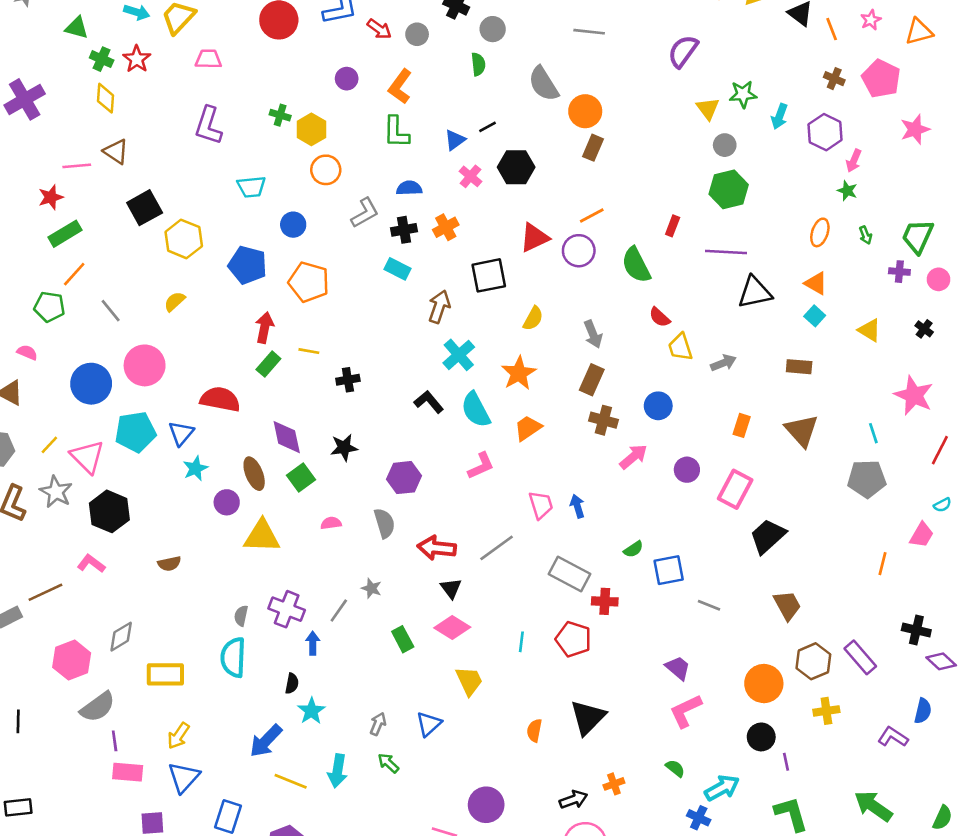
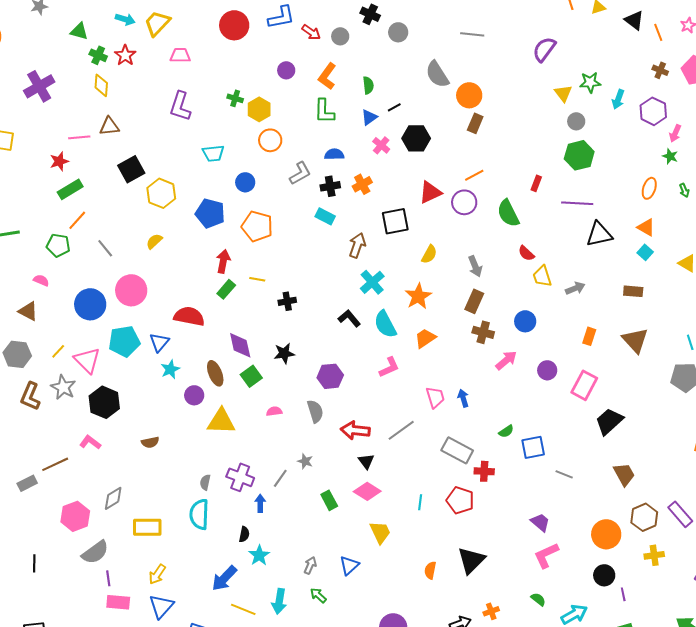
green semicircle: (478, 64) -> (368, 85), moved
brown triangle: (116, 152) -> (109, 126), turned -40

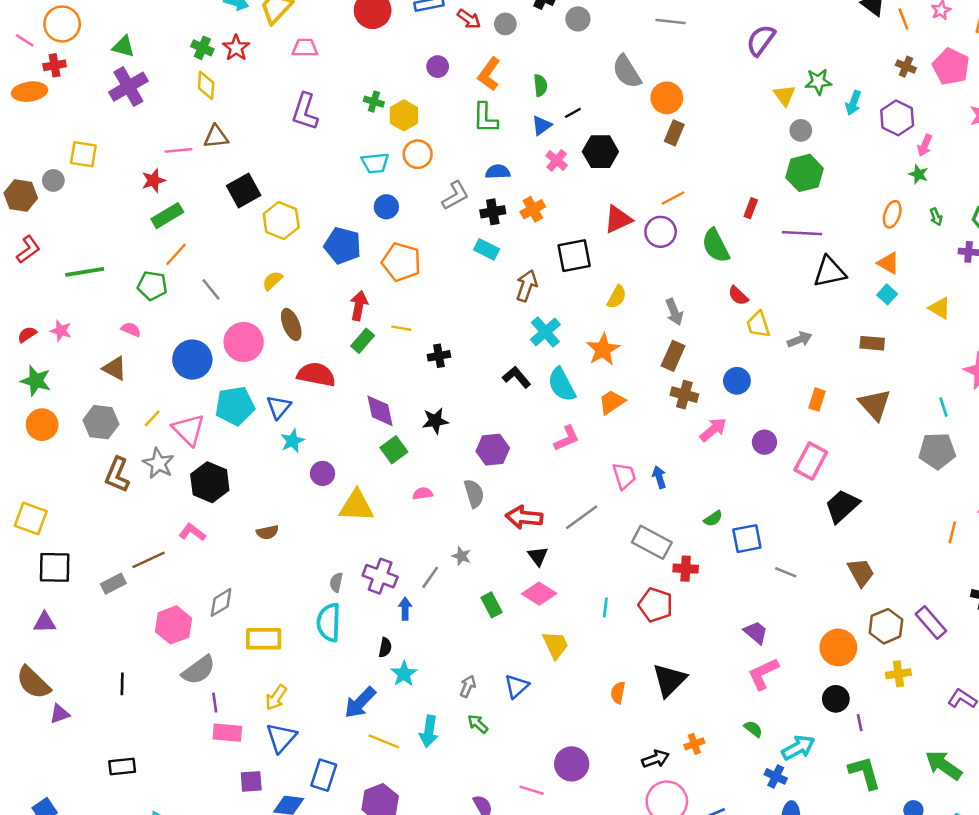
green triangle: (79, 31) -> (123, 47), moved
cyan trapezoid: (213, 153) -> (375, 163), moved
brown ellipse: (215, 373) -> (291, 324), moved

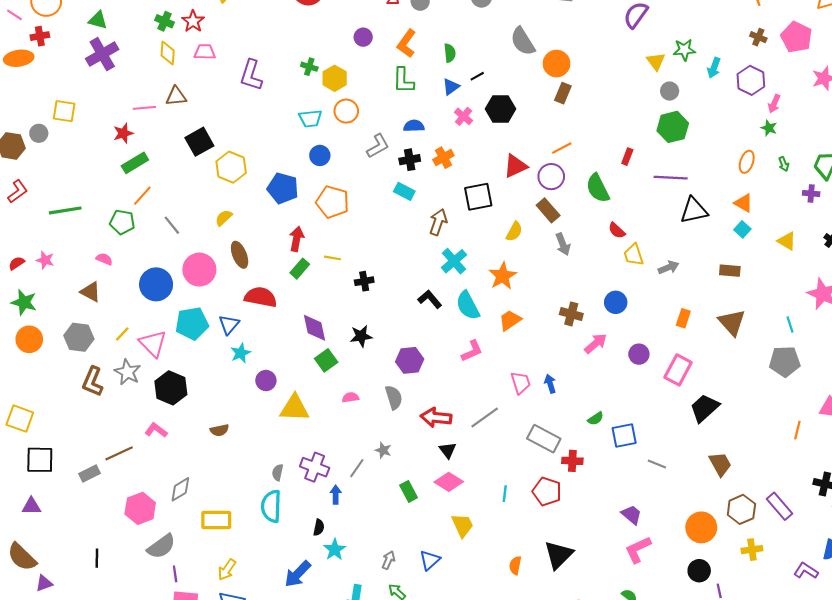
pink trapezoid: (305, 48) -> (205, 52), moved
brown rectangle: (673, 356) -> (548, 210), moved, turned -65

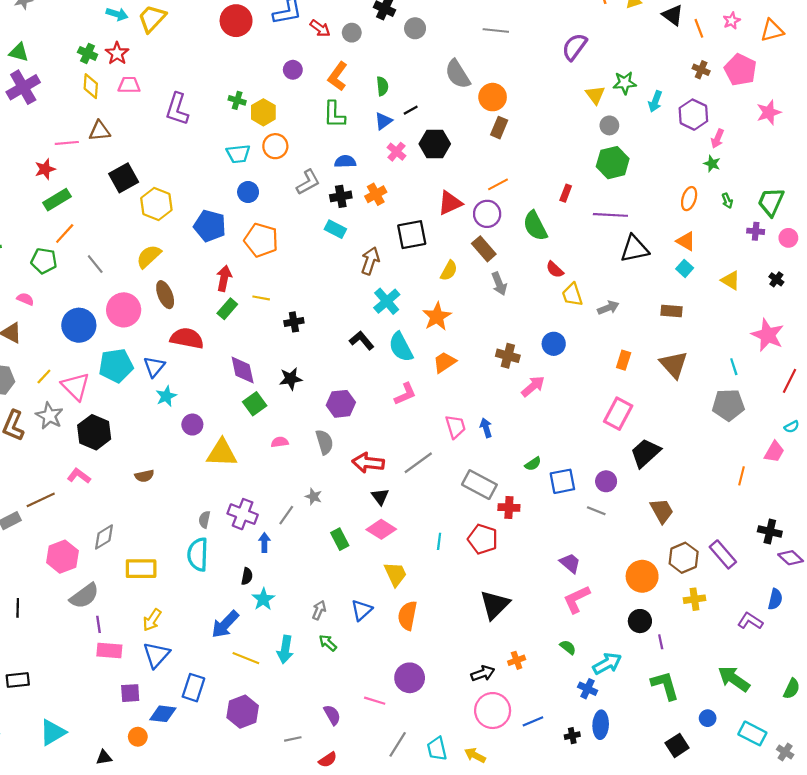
yellow semicircle: (224, 218) -> (149, 256), size x1.4
purple circle: (639, 354) -> (606, 481), moved
orange semicircle: (515, 565) -> (407, 616), moved, size x1.5

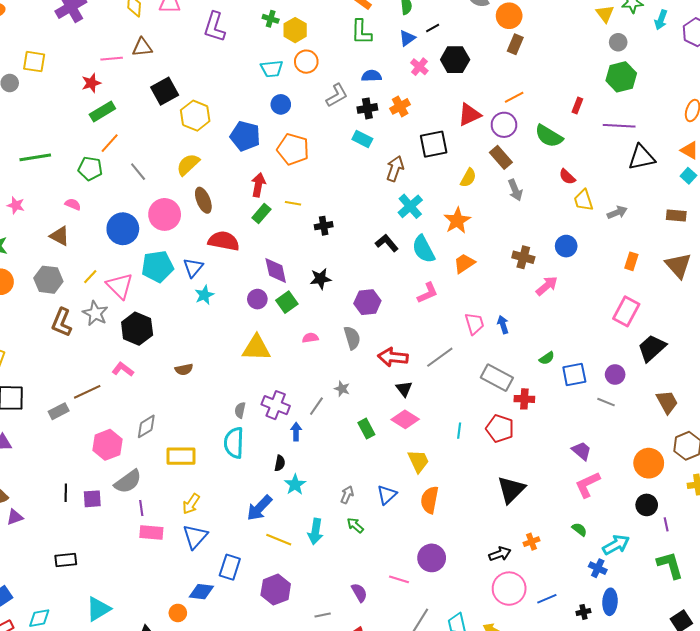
green semicircle: (535, 226) -> (549, 136), turned -32
purple circle: (192, 425) -> (257, 299), moved
purple square: (130, 693) -> (92, 499), moved

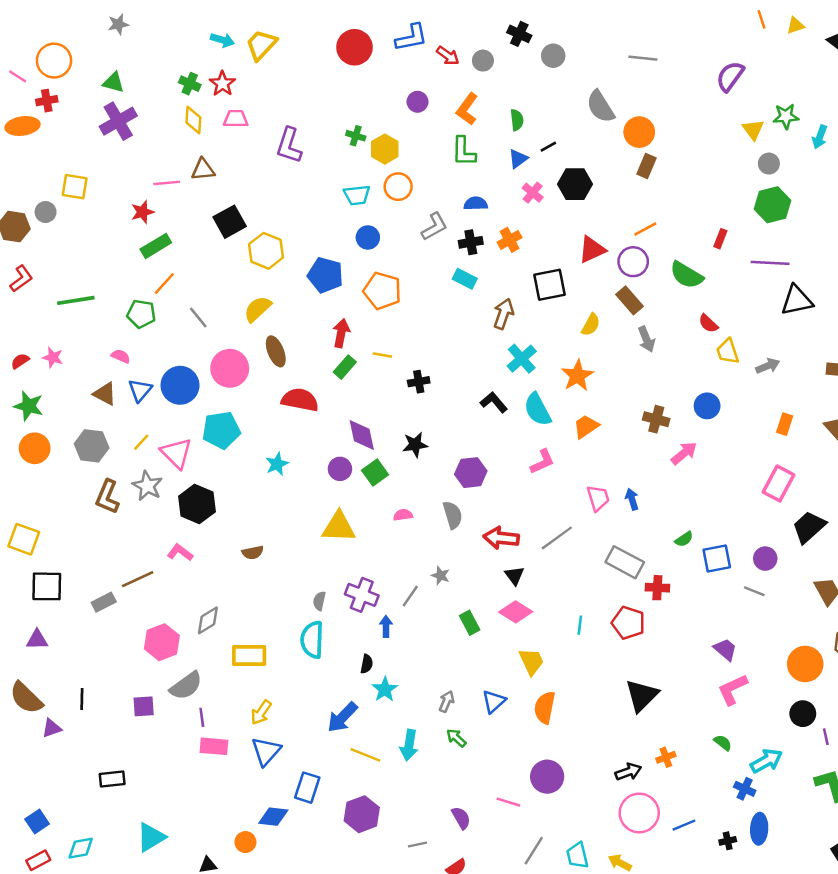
blue triangle: (193, 267) -> (140, 390), moved
black line: (66, 493) -> (82, 699), moved

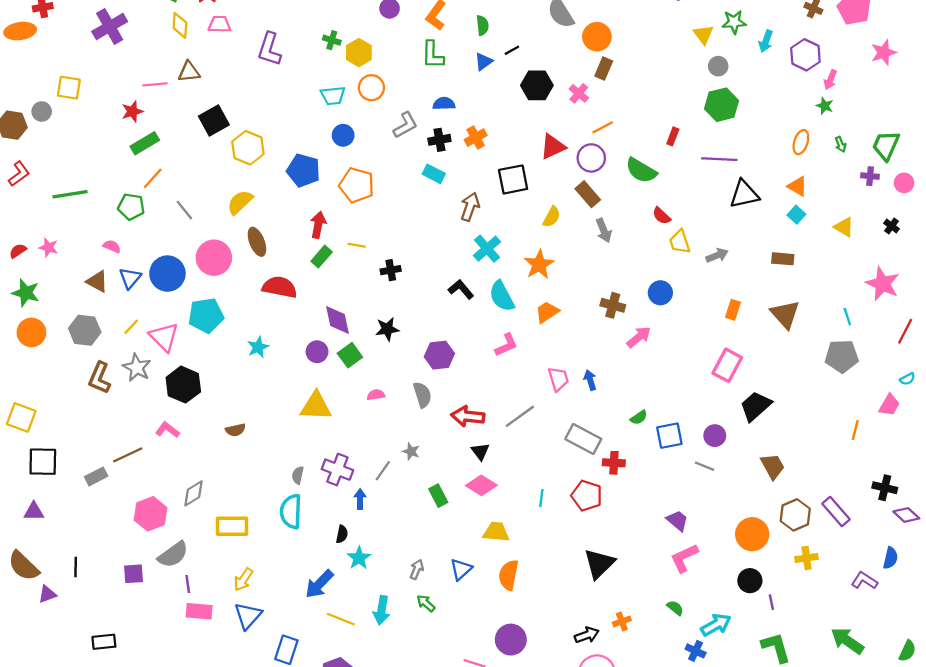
pink cross: (533, 193) -> (579, 93), moved
yellow trapezoid: (531, 662) -> (496, 532), turned -60

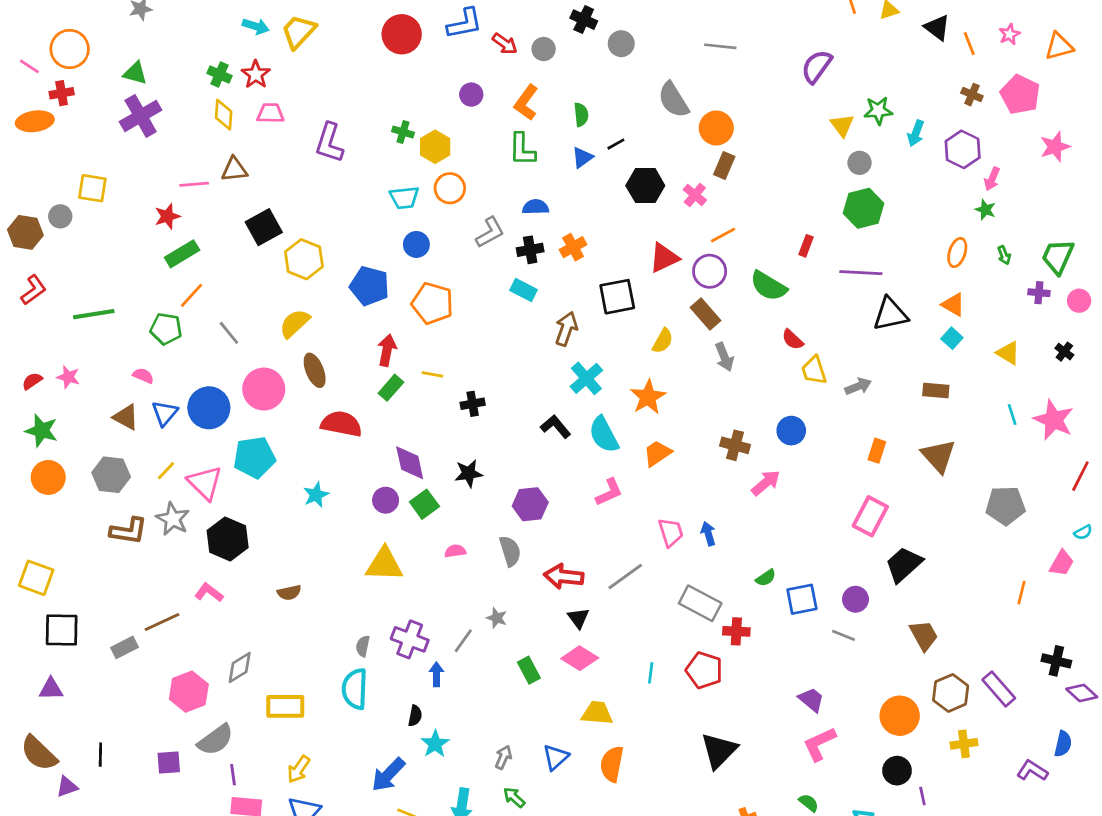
cyan line: (847, 317) -> (1012, 414), moved
brown L-shape: (99, 378) -> (129, 531), turned -104

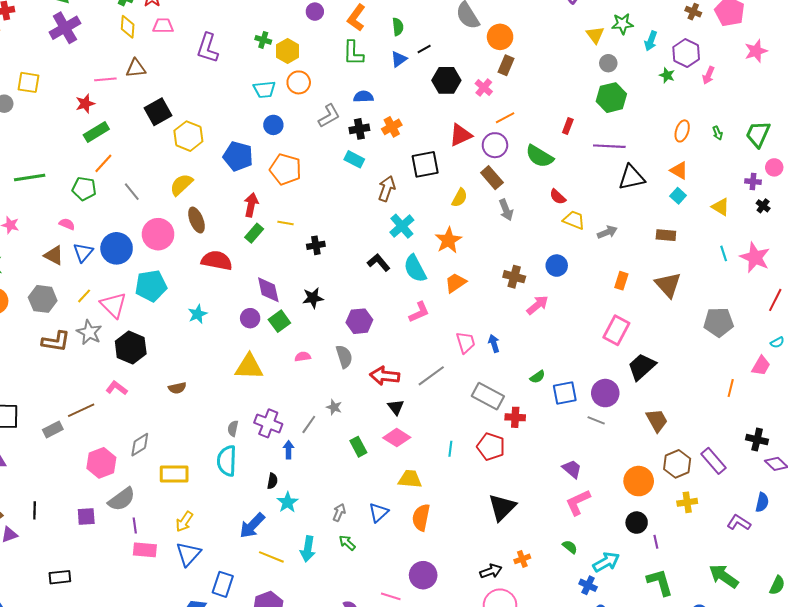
green star: (985, 210) -> (667, 75), moved
purple cross: (1039, 293) -> (753, 182), moved
yellow trapezoid: (814, 370) -> (574, 220), turned 130
purple circle: (855, 599) -> (605, 393), size x1.4

